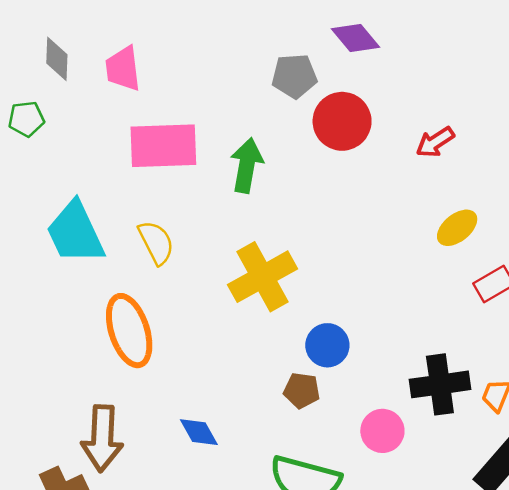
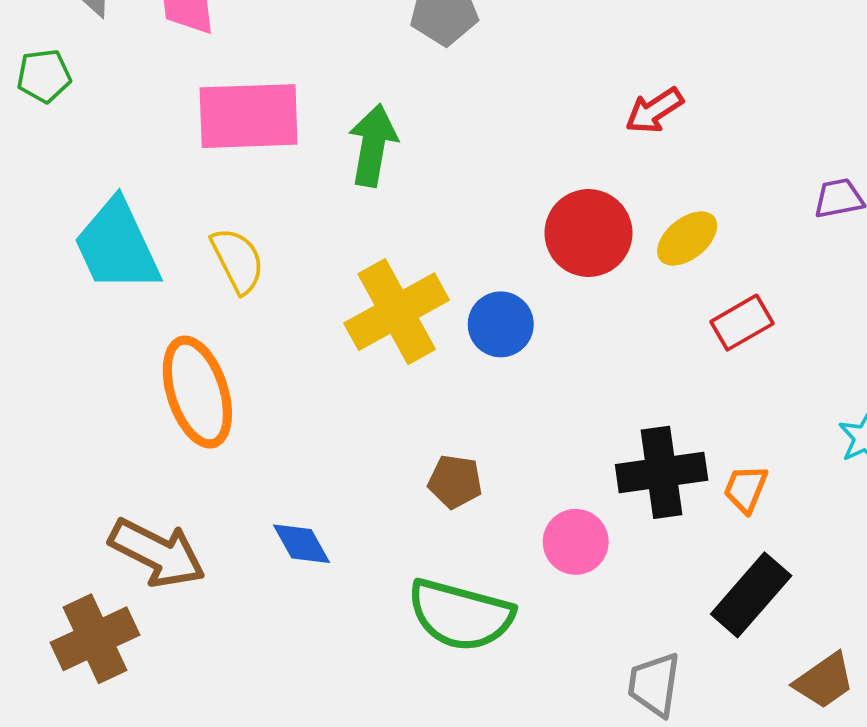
red circle: (342, 121) -> (588, 233), moved
blue circle: (327, 345) -> (501, 324), moved
brown arrow: (102, 438) -> (157, 553), turned -66

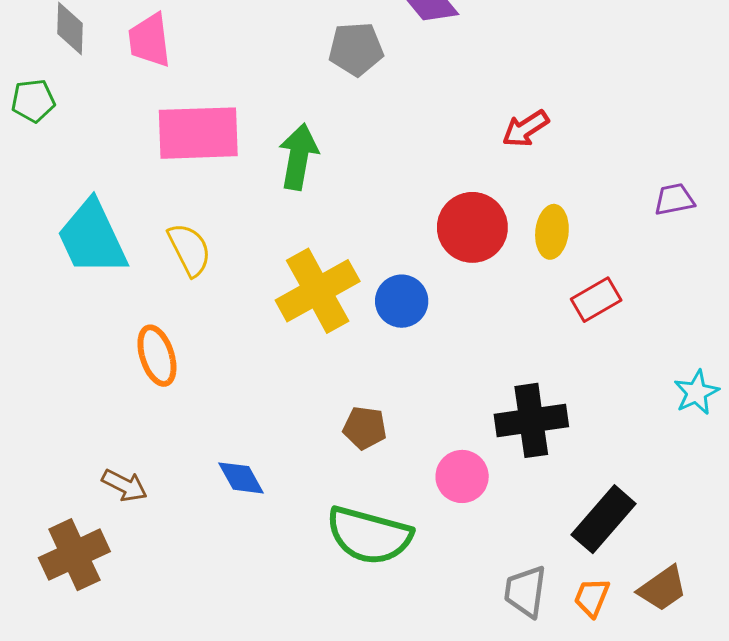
yellow ellipse: (687, 238) -> (552, 232), turned -45
orange ellipse: (197, 392) -> (157, 356), size x0.7
orange trapezoid: (746, 489) -> (592, 597), moved
brown arrow: (157, 553) -> (125, 485), size x0.6

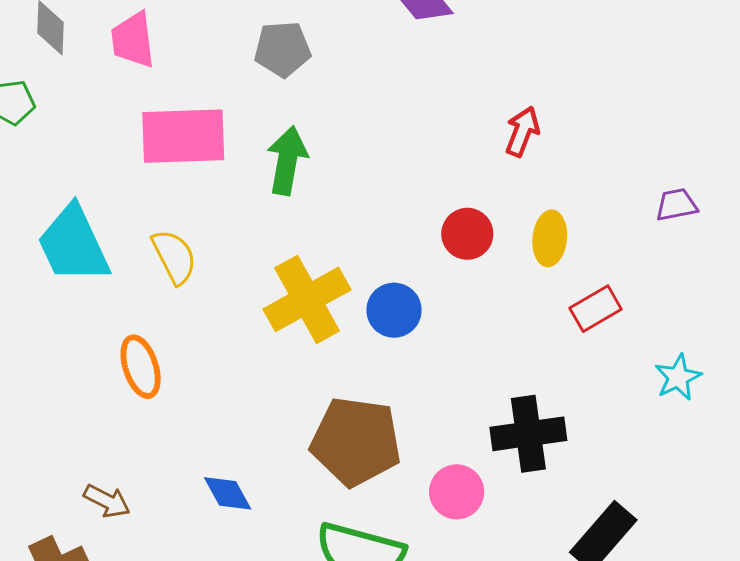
gray pentagon: (356, 49) -> (283, 49), moved
red arrow: (525, 129) -> (522, 132), turned 144
red circle: (472, 227) -> (467, 234), size x0.7
cyan star: (696, 392) -> (678, 377), moved
brown pentagon: (365, 428) -> (356, 441), size x2.0

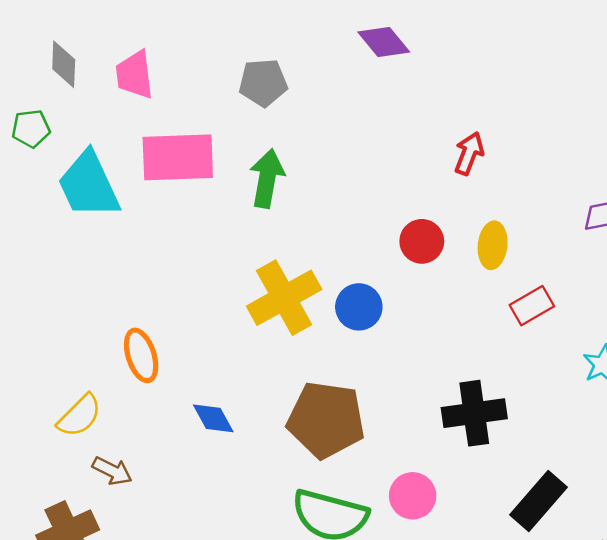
cyan trapezoid: (73, 244) -> (89, 185), moved
yellow semicircle: (174, 257) -> (79, 416), moved, turned 72
pink circle: (457, 492) -> (413, 496), moved
blue diamond: (228, 493) -> (213, 418), moved

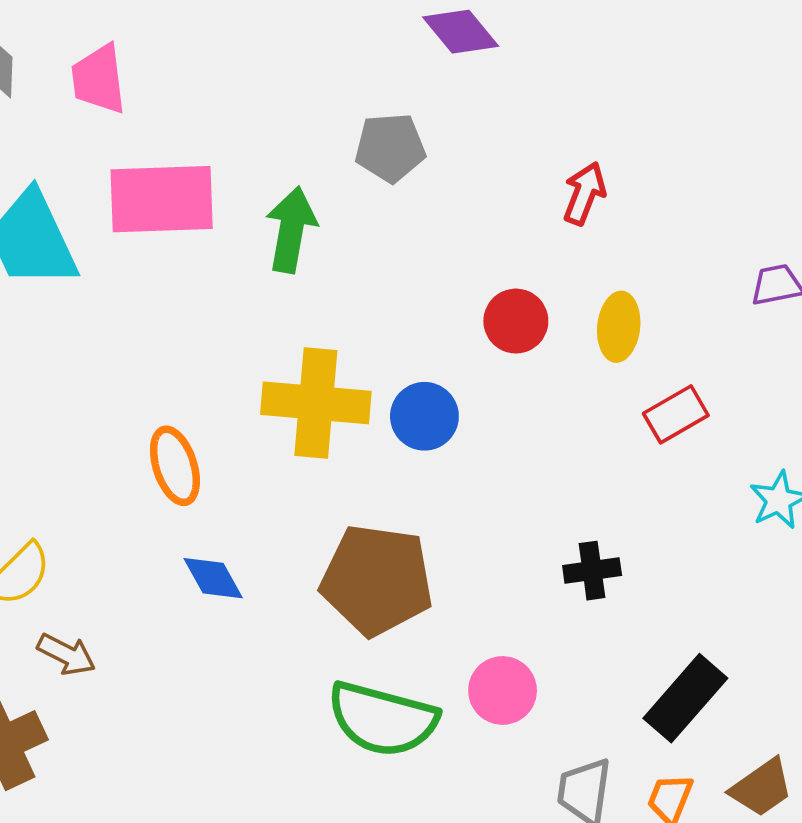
gray pentagon: (263, 83) -> (390, 148), moved
yellow cross: (284, 298) -> (316, 403), turned 34
orange ellipse: (141, 355) -> (175, 466), moved
black cross: (474, 413) -> (592, 571), size x0.6

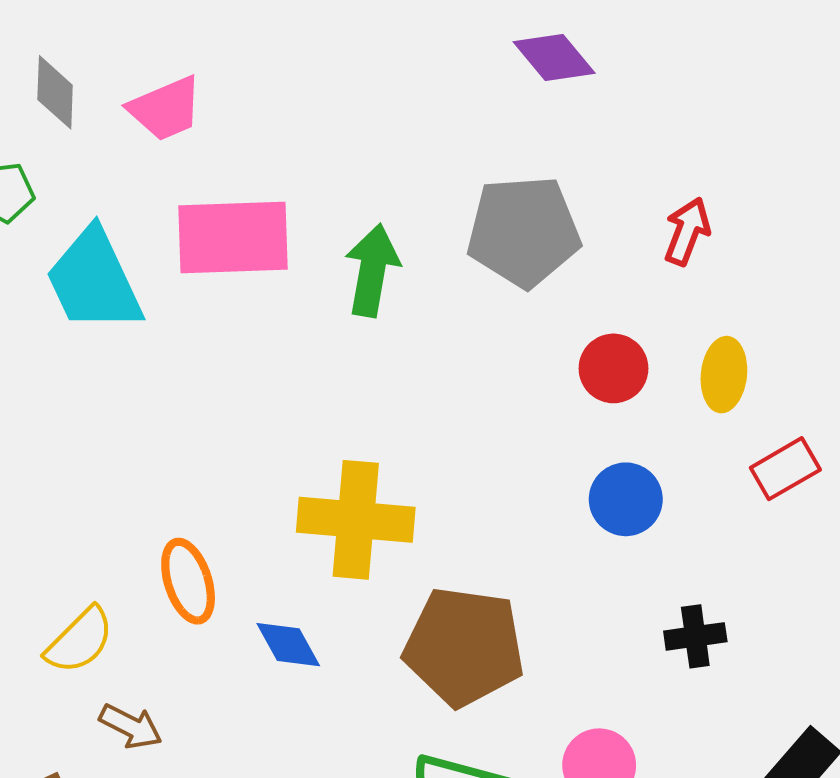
pink trapezoid: (99, 79) -> (166, 109), turned -106
gray pentagon: (390, 148) -> (523, 231), moved, size x1.5
yellow cross: (316, 403) -> (356, 520), moved
blue circle: (424, 416) -> (626, 499), moved
orange ellipse: (175, 466) -> (188, 581), moved

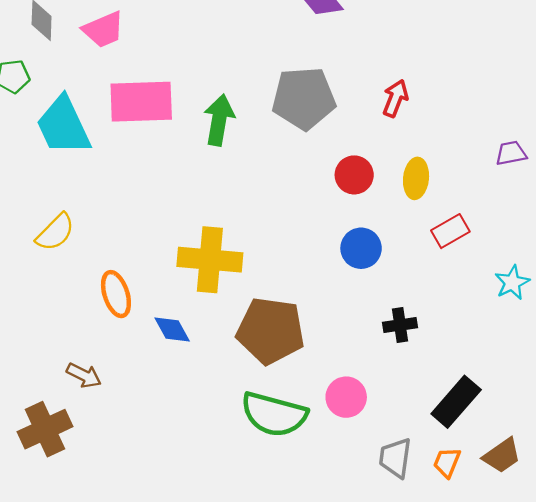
yellow semicircle: (80, 640) -> (55, 232), moved

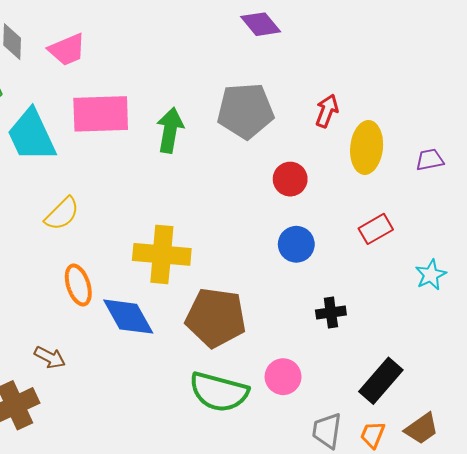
yellow ellipse: (416, 178) -> (367, 147), moved, size x1.4
yellow semicircle: (55, 232) -> (62, 214), moved
blue diamond: (172, 330) -> (128, 317), size x1.6

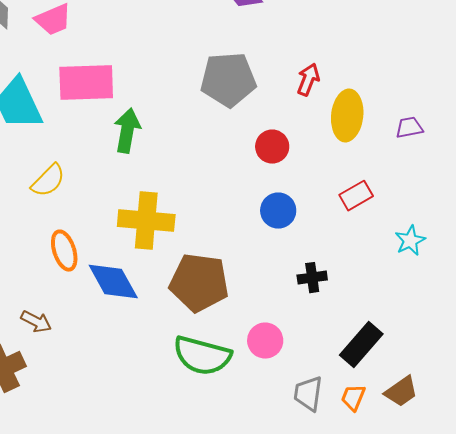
green arrow: (170, 130) -> (127, 131), moved

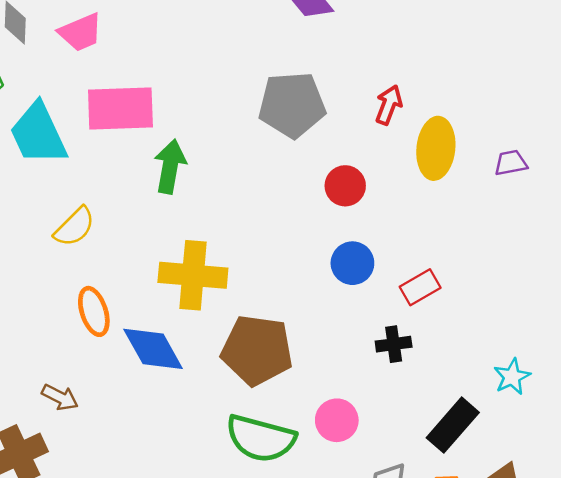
red rectangle: (356, 196) -> (420, 287), moved
cyan star: (410, 241) -> (512, 377), moved

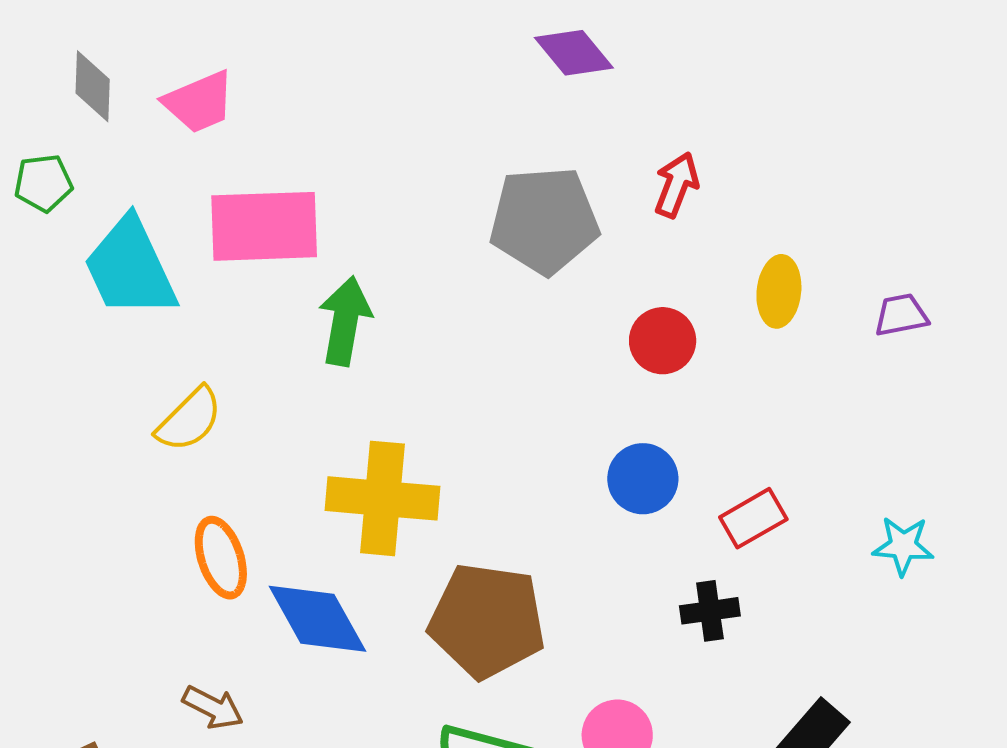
red arrow: (389, 105) -> (676, 185), moved
yellow ellipse: (436, 148) -> (779, 291), size x0.7
red circle: (345, 186) -> (663, 341), moved
cyan star: (512, 377) -> (903, 546), moved, turned 30
brown arrow: (60, 397) -> (213, 707), moved

